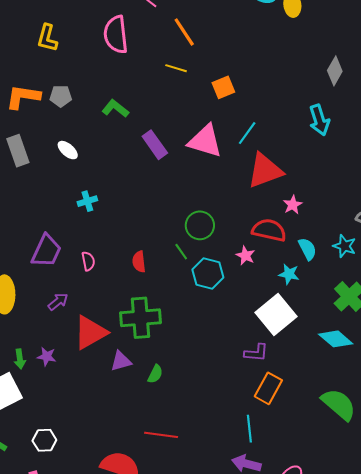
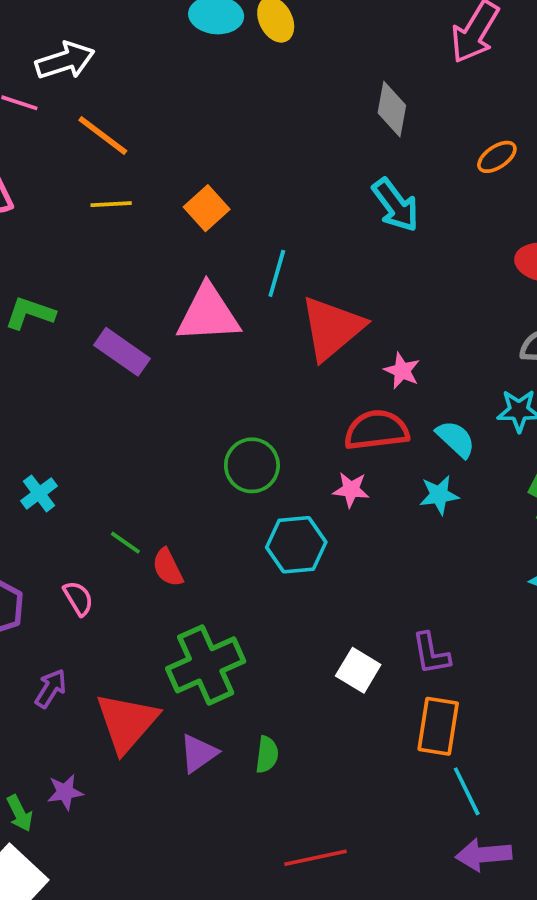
green line: (181, 252) -> (125, 543), moved
white square: (276, 315) -> (358, 670), moved, size x0.6
purple L-shape: (256, 353) -> (431, 654), turned 95
orange rectangle: (268, 388) -> (438, 726), moved

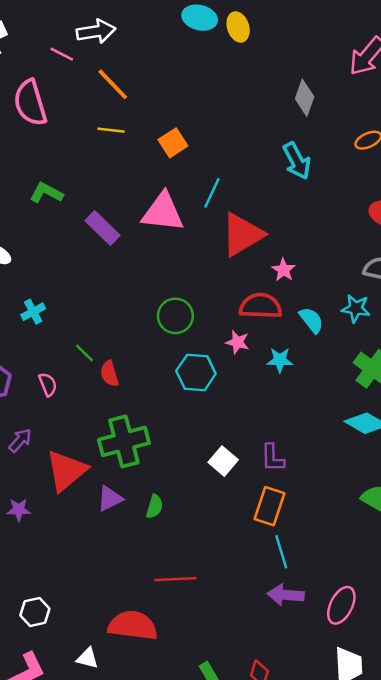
cyan star: (439, 495) -> (280, 360), moved

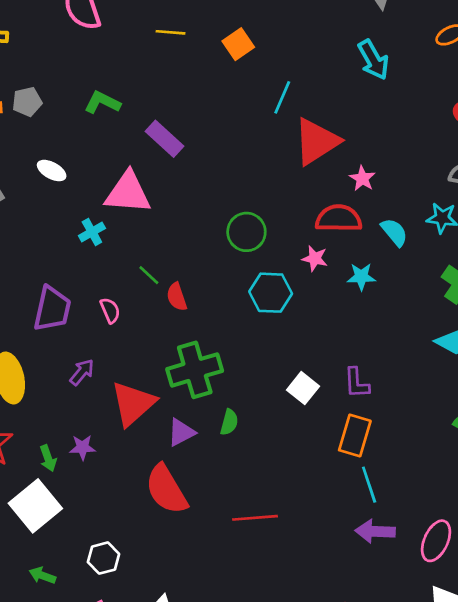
pink triangle: (163, 212) -> (128, 193), moved
green semicircle: (155, 507) -> (229, 422), moved
red semicircle: (133, 625) -> (166, 489), moved, turned -126

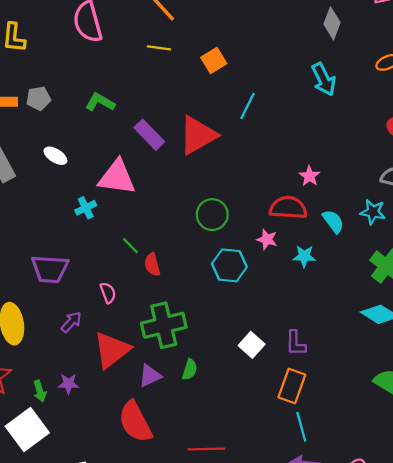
red triangle: (316, 141) -> (198, 135), moved
purple trapezoid: (52, 309) -> (50, 269), turned 78
pink semicircle: (110, 310) -> (108, 293), moved

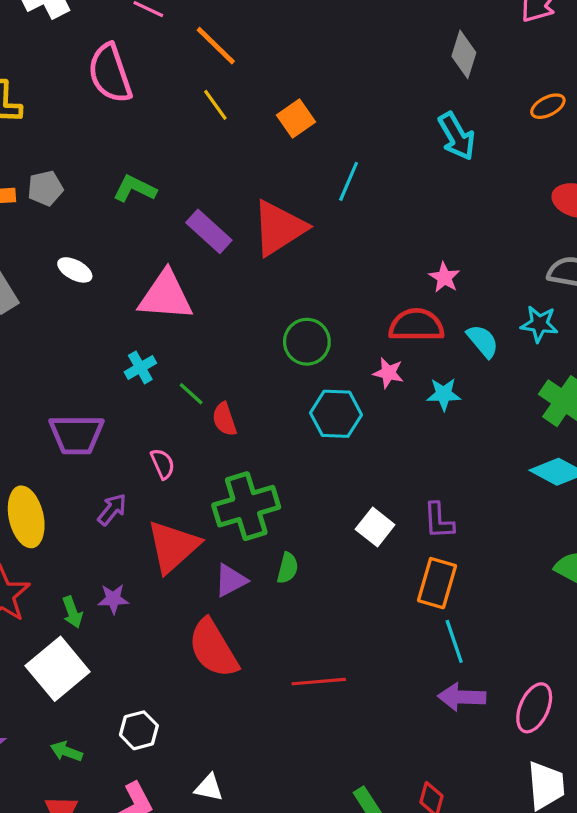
yellow line: (159, 48) -> (215, 105), turned 50
cyan cross: (86, 208) -> (140, 367), moved

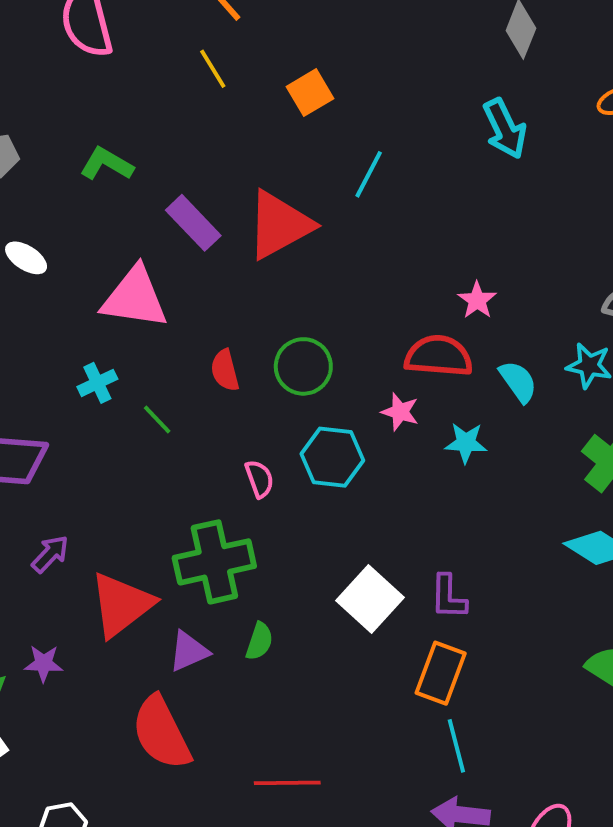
red semicircle: (224, 419) -> (225, 370), moved
pink semicircle: (163, 464) -> (259, 479), moved
white square: (375, 527) -> (370, 599), size x1.4

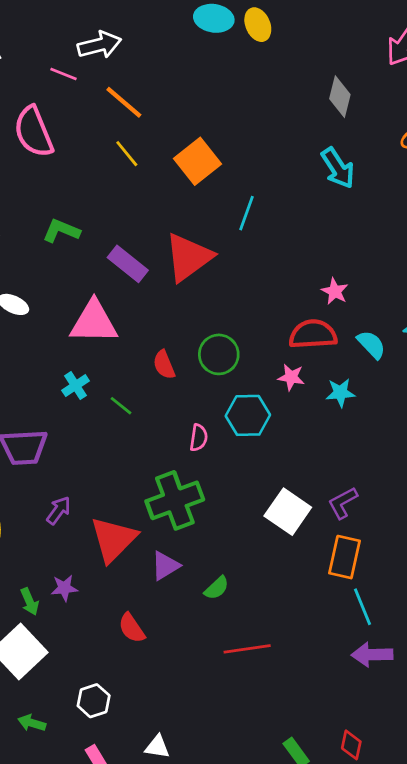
orange square: (310, 93) -> (197, 161), size x1.4
pink semicircle: (259, 479) -> (199, 438), turned 36
purple L-shape: (448, 597) -> (343, 503), turned 68
green semicircle: (259, 641) -> (217, 588), moved, turned 36
red semicircle: (161, 733) -> (132, 628), moved, size x0.6

